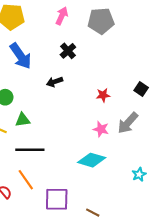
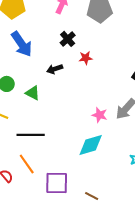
red star: (103, 95) -> (86, 58), moved
green triangle: (23, 120) -> (33, 93), moved, turned 35
cyan diamond: (92, 160) -> (91, 145), turned -32

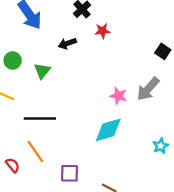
green triangle: (33, 93) -> (42, 71), turned 42
purple square: (57, 183) -> (69, 173), size x0.7

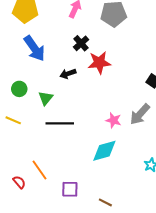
red star: (102, 31) -> (99, 63), size x1.6
black line: (40, 119) -> (60, 123), moved

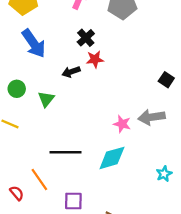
red star: (99, 63) -> (95, 59), moved, size x0.7
gray arrow: (140, 114) -> (152, 117), turned 40
black line: (60, 123) -> (65, 152), moved

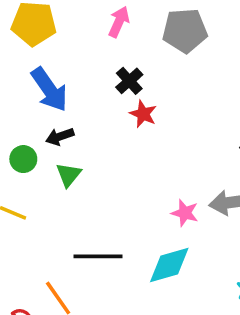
red star: (95, 59) -> (143, 114), turned 30
black arrow: (71, 72) -> (60, 136), moved

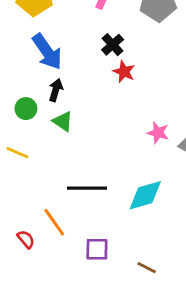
black arrow: (60, 136) -> (56, 90), turned 125
green triangle: (68, 175) -> (63, 121), turned -35
pink star: (185, 213) -> (158, 133), moved

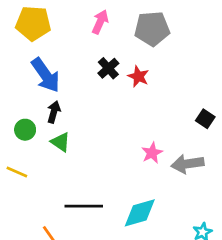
red star: (124, 72) -> (138, 76), moved
pink star: (158, 133) -> (152, 153), turned 30

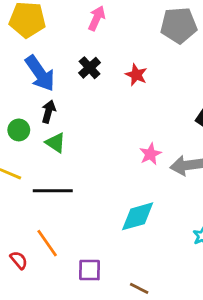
gray pentagon: (152, 29) -> (179, 25), moved
black cross: (108, 68) -> (90, 68), moved
black line: (84, 206) -> (53, 191), moved

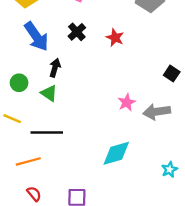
black arrow: (49, 112) -> (55, 68), moved
orange line: (47, 243) -> (28, 161), moved, turned -70
red semicircle: (19, 260) -> (34, 194), moved

